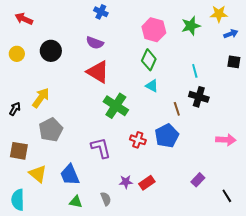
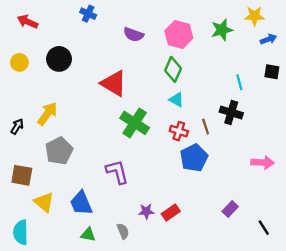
blue cross: (101, 12) -> (88, 14), moved
purple semicircle: (95, 43) -> (133, 35), moved
cyan line: (195, 71) -> (239, 82), moved
red cross: (138, 140) -> (179, 131), moved

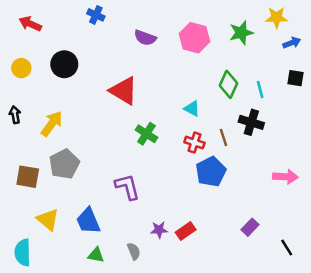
green diamond: (173, 69) -> (229, 84), moved
green cross: (135, 123) -> (146, 134), size x0.7
black arrow: (17, 126) -> (15, 115), moved, turned -42
brown square: (22, 175) -> (28, 177), moved

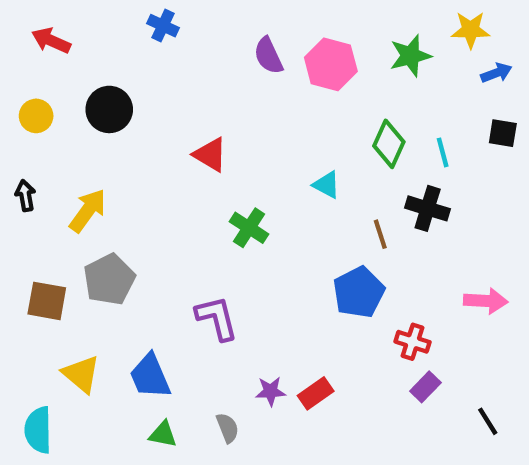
purple semicircle: (145, 38) -> (268, 56), moved, turned 45
red triangle: (124, 91) -> (210, 155), size x0.7
red cross: (194, 143) -> (413, 342), moved

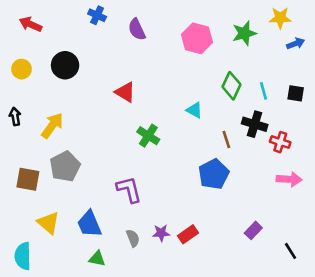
purple semicircle: (268, 56) -> (137, 29), moved
black square: (503, 133) -> (296, 93), moved
red cross: (413, 342) -> (280, 142), moved
gray semicircle: (228, 428) -> (133, 238), moved

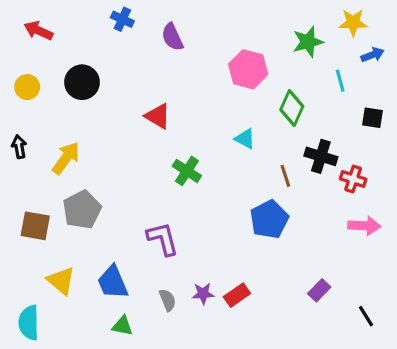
pink hexagon: (197, 38) -> (248, 69), moved
cyan line: (264, 91) -> (340, 81), moved

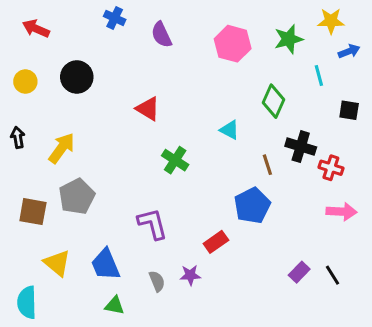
pink hexagon: (248, 69) -> (233, 44), moved
red rectangle: (237, 295) -> (216, 242), moved
black line: (366, 316) -> (332, 275), moved

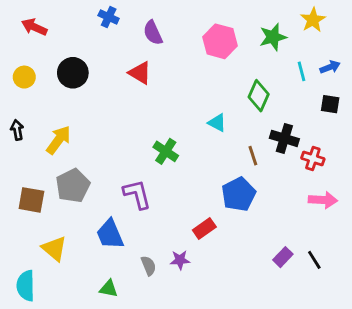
yellow star: (331, 21) -> (313, 20), turned -30
blue arrow: (349, 51) -> (330, 67), moved
red triangle: (148, 109) -> (140, 73), moved
purple L-shape: (152, 224) -> (137, 194), moved
blue trapezoid: (106, 265) -> (110, 234), moved

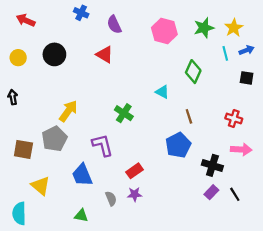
yellow star: (313, 20) -> (234, 28), moved
black cross: (284, 138) -> (212, 165), moved
yellow arrow: (59, 140) -> (68, 111), moved
red rectangle: (204, 229) -> (134, 171), moved

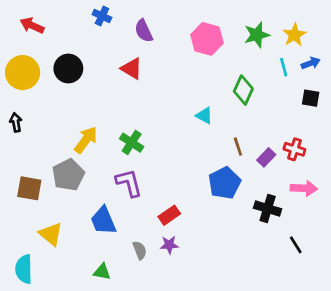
yellow circle: (18, 58) -> (23, 73), size x1.6
green cross: (124, 113) -> (132, 143), moved
purple rectangle: (211, 192) -> (266, 157), moved

